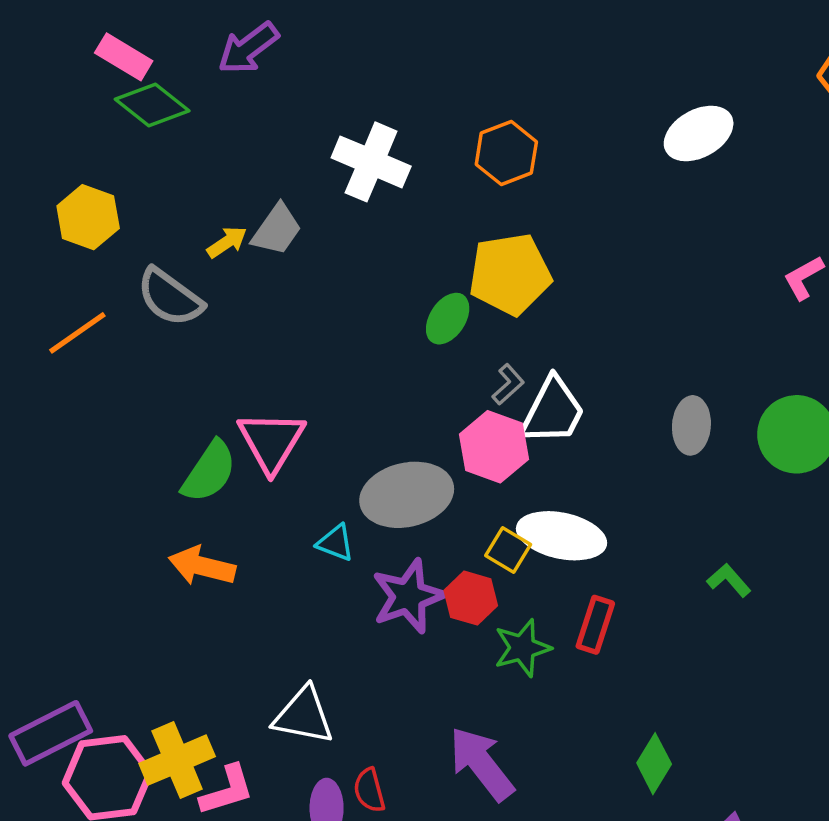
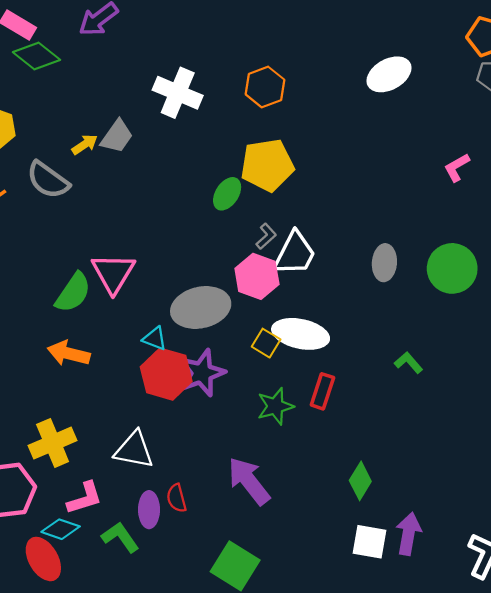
red hexagon: (471, 598) -> (166, 374), moved, size x1.5
yellow cross: (177, 760) -> (53, 443), moved

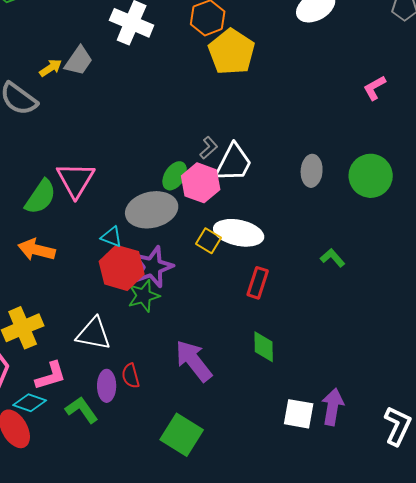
yellow pentagon: (267, 165) -> (232, 52), moved, turned -30
green ellipse: (227, 194) -> (175, 176), moved
green star: (275, 406) -> (144, 296), moved
green diamond: (360, 481) -> (264, 347), moved, turned -32

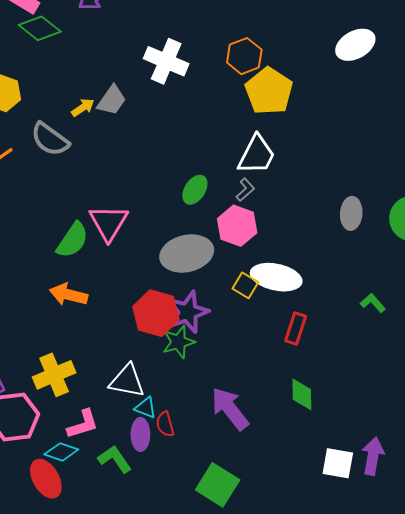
white trapezoid: (234, 163) -> (257, 155), moved
green ellipse: (175, 176) -> (195, 190), moved
cyan triangle: (112, 237) -> (146, 408), moved

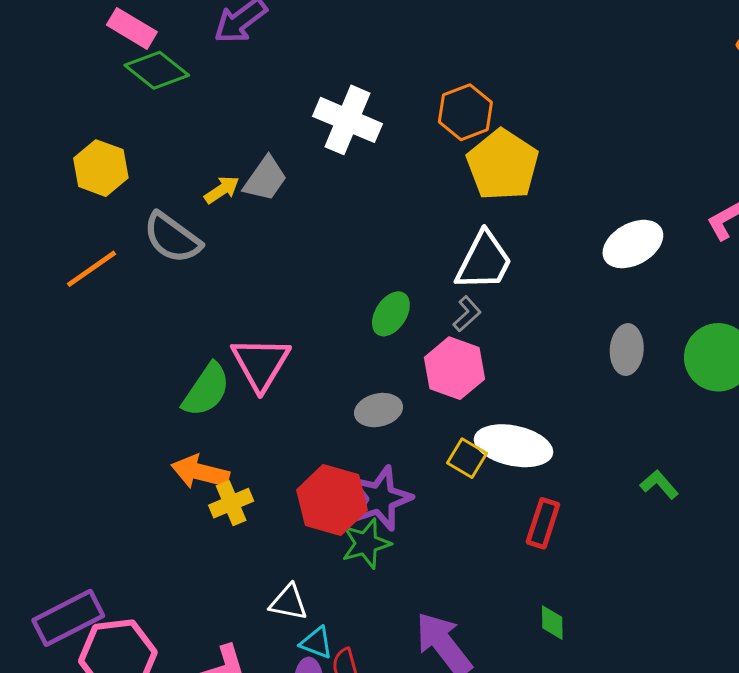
white ellipse: (355, 45) -> (633, 244), moved
gray ellipse: (187, 253) -> (379, 410), size x0.6
yellow cross: (54, 375) -> (231, 503), moved, size x0.7
white triangle: (127, 381) -> (289, 602), size x0.7
green diamond: (302, 394) -> (552, 623), size x0.7

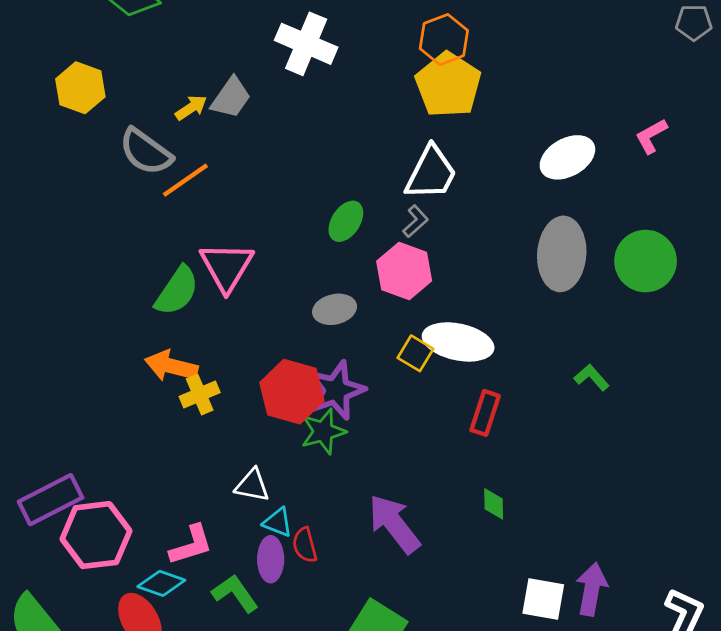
orange hexagon: (465, 112) -> (444, 40), moved
orange line: (92, 269) -> (185, 180), moved
gray ellipse: (627, 350) -> (562, 254), size x1.6

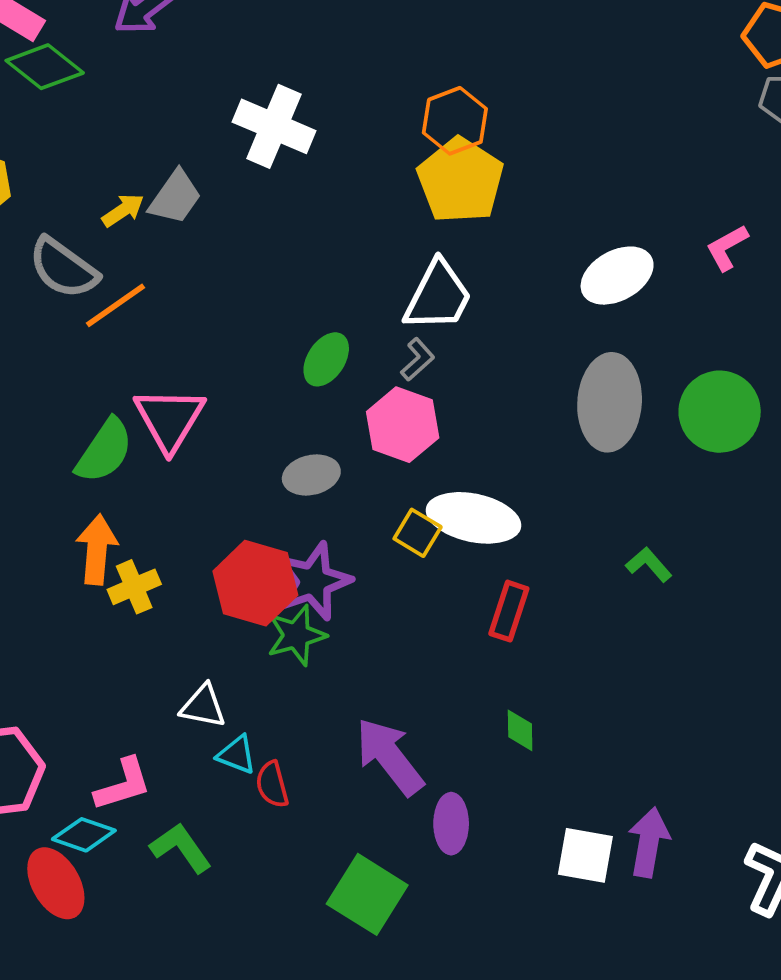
orange arrow: (171, 366) -> (97, 550), turned 81
purple ellipse: (271, 559) -> (451, 824), moved

